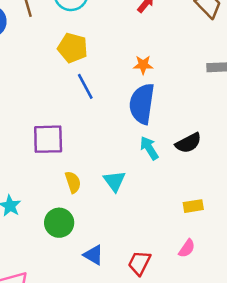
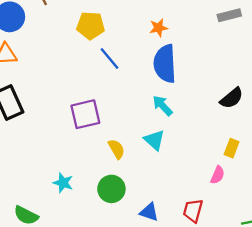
black semicircle: (188, 143) -> (232, 98), moved
cyan arrow: (149, 148) -> (163, 106), moved
yellow rectangle: (193, 206) -> (232, 148), turned -48
pink semicircle: (187, 248) -> (218, 175), moved

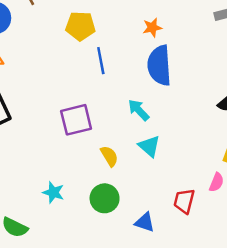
blue line: (110, 58) -> (101, 61), turned 30
cyan arrow: (163, 106) -> (139, 110), moved
red trapezoid: (193, 211) -> (184, 201), moved

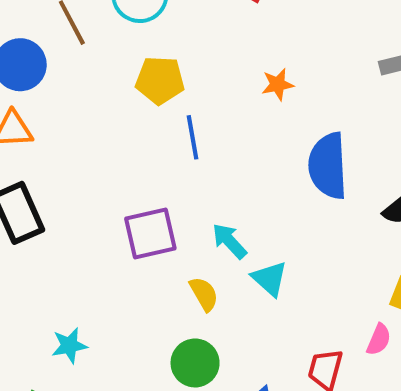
blue semicircle: (159, 65) -> (328, 166), moved
cyan arrow: (139, 110) -> (229, 241), moved
cyan star: (53, 192) -> (69, 345), moved, turned -30

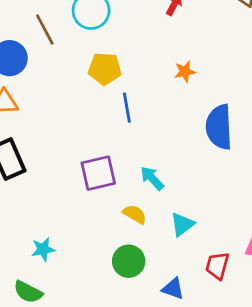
cyan triangle: (270, 279) -> (182, 224), moved, turned 40
yellow semicircle: (204, 294) -> (135, 214), turned -30

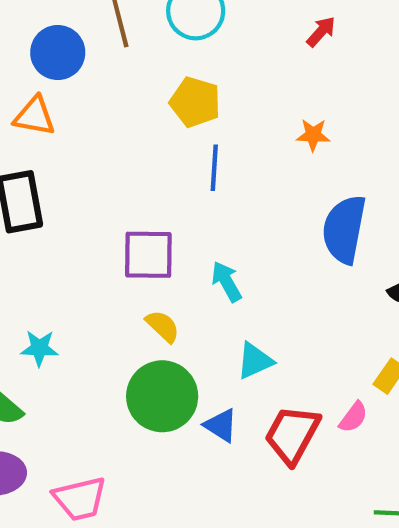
yellow semicircle: (135, 214) -> (163, 326), moved
green circle: (129, 261) -> (162, 396), size x1.4
red trapezoid: (217, 266) -> (292, 435), size x1.4
blue triangle: (173, 289) -> (221, 425), moved

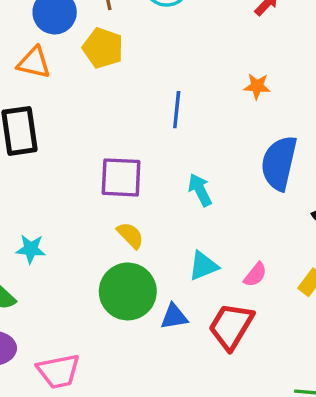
yellow pentagon: (195, 102) -> (103, 48), moved
cyan arrow: (226, 282) -> (200, 190), moved
pink semicircle: (353, 417) -> (255, 275), moved
blue triangle: (221, 425) -> (174, 317), turned -44

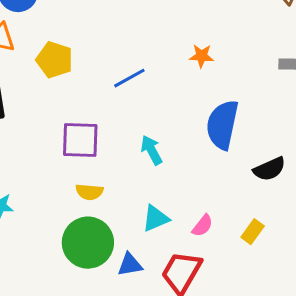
yellow pentagon: (103, 48) -> (55, 60), moved
blue line: (177, 110) -> (129, 78), turned 56
yellow semicircle: (130, 235) -> (89, 192), turned 140

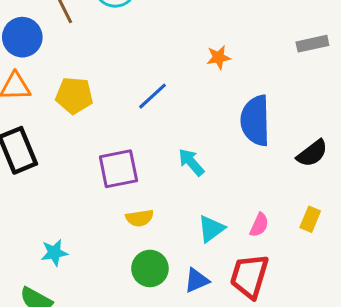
green circle: (88, 243) -> (150, 268), size x0.7

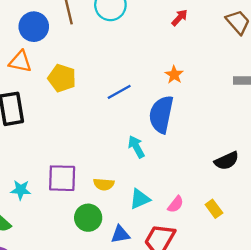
orange star: (219, 57) -> (174, 75), turned 30
blue semicircle: (255, 121) -> (161, 114), moved
purple square: (118, 169) -> (62, 178), moved
yellow semicircle: (140, 218) -> (104, 184), moved
yellow rectangle: (310, 219) -> (214, 209), turned -72

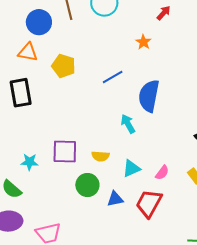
orange star: (174, 75) -> (143, 42), moved

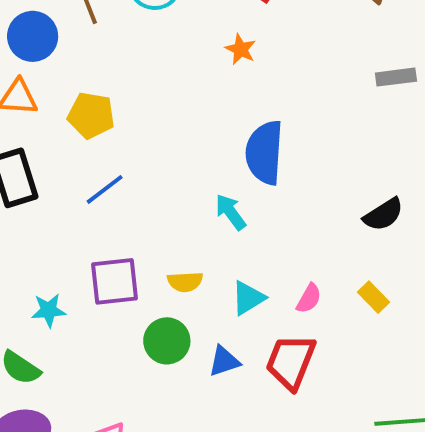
blue line: (113, 77) -> (105, 189), moved

